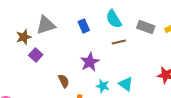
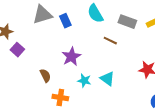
gray triangle: (46, 25) -> (42, 15), moved
brown line: (119, 42) -> (110, 41), moved, turned 40

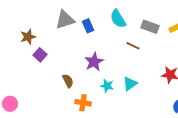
cyan triangle: (107, 79) -> (130, 84), turned 49

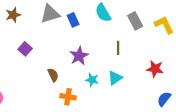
gray rectangle: (150, 27) -> (135, 21), turned 42
brown star: (28, 37) -> (13, 15), moved
brown line: (133, 46) -> (118, 48), moved, turned 64

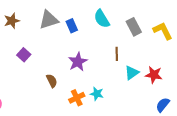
cyan triangle: (115, 78) -> (132, 73), moved
cyan star: (92, 80) -> (97, 94), moved
orange cross: (68, 97) -> (77, 98), moved, turned -35

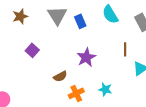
gray triangle: (49, 20) -> (57, 15), turned -45
brown semicircle: (52, 81) -> (60, 76), turned 88
orange cross: (77, 98) -> (76, 93), moved

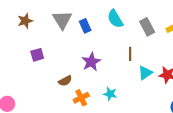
purple square: (32, 50) -> (37, 55), turned 32

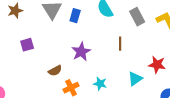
blue rectangle: (85, 26) -> (75, 16), turned 40
cyan triangle: (145, 73) -> (135, 79), moved

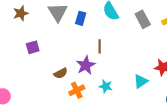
brown line: (120, 44) -> (100, 46), moved
purple star: (81, 52) -> (86, 65), moved

